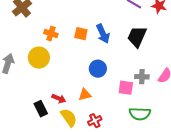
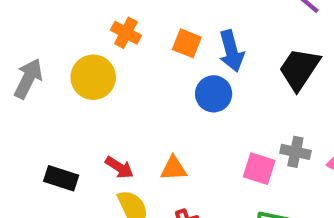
blue circle: (98, 69) -> (214, 94), moved
black rectangle: (41, 109) -> (61, 178), moved, turned -56

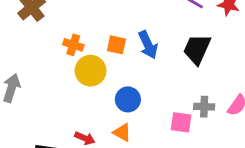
yellow circle: (93, 77) -> (91, 71), moved
blue circle: (214, 94) -> (128, 99), moved
orange triangle: (174, 168) -> (122, 132), turned 42

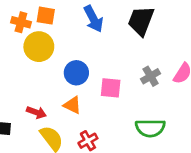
orange square: (116, 45) -> (46, 16), moved
gray cross: (204, 107) -> (151, 76), turned -30
pink square: (181, 122) -> (111, 88), moved

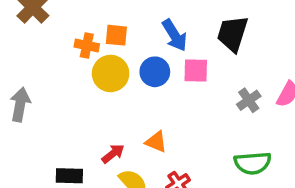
blue circle: (76, 73) -> (155, 72), moved
pink square: (111, 88) -> (196, 70), moved
red arrow: (36, 112) -> (113, 154), turned -54

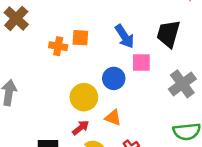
blue circle: (155, 72) -> (114, 78), moved
yellow circle: (111, 73) -> (84, 97), moved
gray cross: (249, 100) -> (182, 84), size x1.5

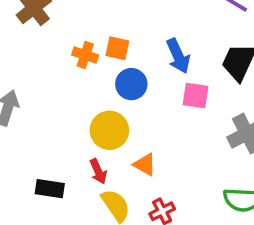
blue circle: (114, 78) -> (131, 84), moved
red arrow: (81, 128) -> (98, 171), turned 96

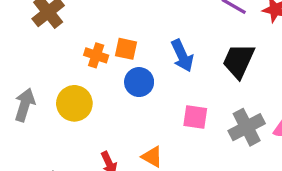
pink square: (196, 95) -> (195, 117), moved
yellow circle: (109, 130) -> (74, 103), moved

